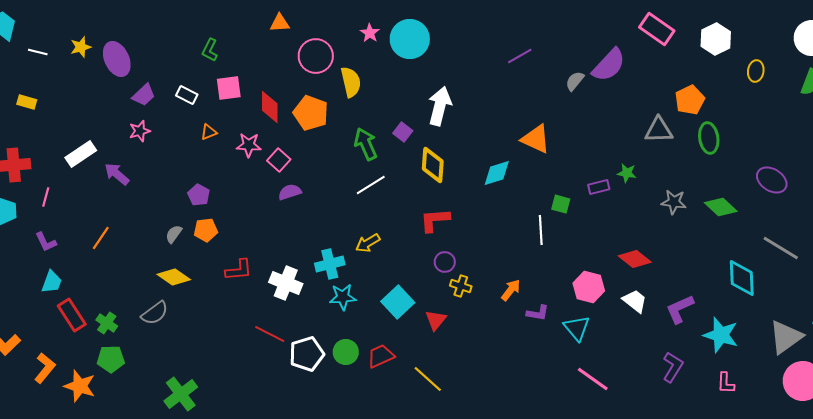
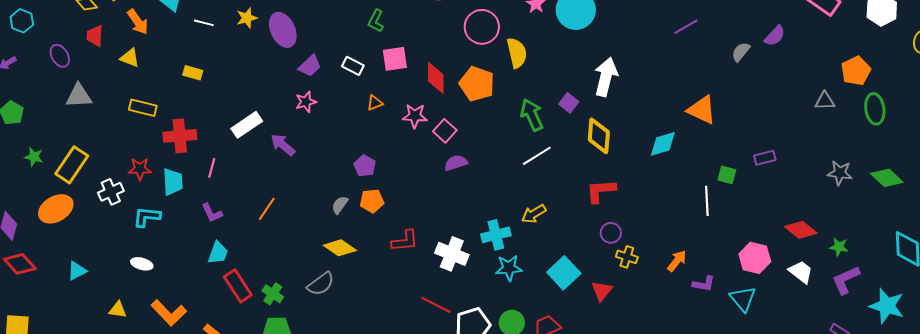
purple semicircle: (609, 65) -> (775, 36), size x0.6
gray triangle: (659, 130) -> (825, 101), size x0.7
green star: (627, 173) -> (839, 247), moved

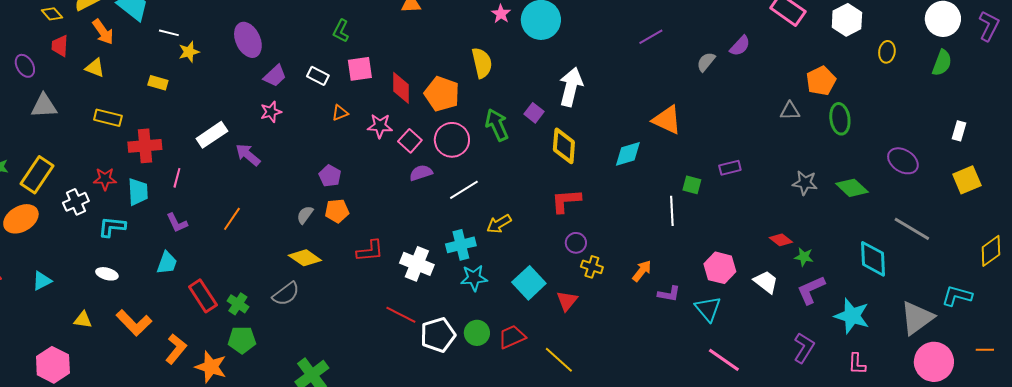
yellow star: (247, 18) -> (189, 52), moved
pink circle: (482, 27) -> (452, 140), moved
white line: (537, 156) -> (464, 190), moved
red diamond: (801, 230) -> (781, 240), moved, size x0.7
cyan trapezoid: (218, 253) -> (167, 263), moved

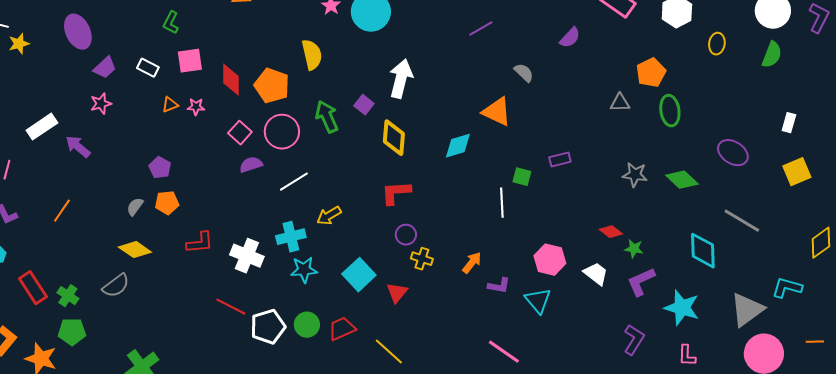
gray semicircle: (706, 62) -> (524, 73), moved, turned 95
pink star: (380, 126) -> (196, 107), moved, size x0.7
pink line: (724, 360) -> (504, 352), moved

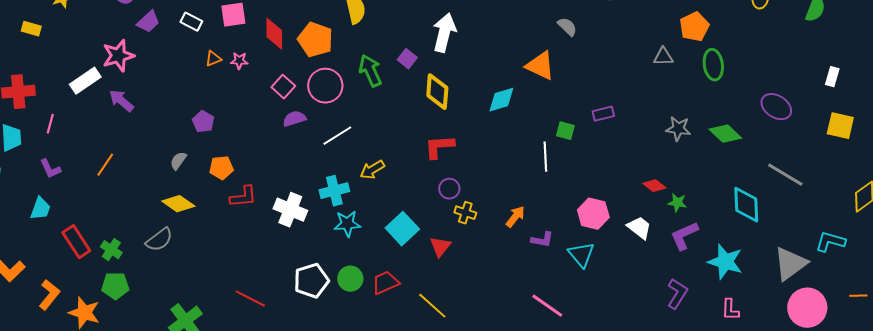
pink star: (101, 104) -> (118, 56), moved, size x1.5
yellow square: (797, 172) -> (840, 126), turned 36
orange pentagon: (167, 203) -> (221, 168), moved
red line: (231, 307) -> (250, 299), moved

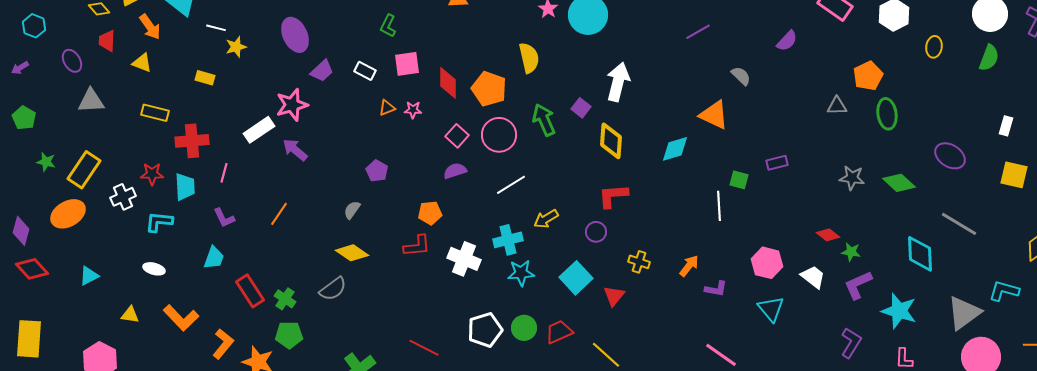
purple semicircle: (294, 119) -> (455, 171), moved
orange pentagon: (221, 168) -> (430, 213), moved
purple circle: (449, 189) -> (596, 232), moved
cyan triangle: (581, 255) -> (771, 309), moved

